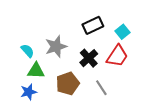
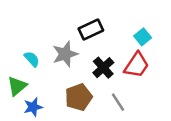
black rectangle: (93, 25) -> (91, 29), moved
green triangle: (36, 71) -> (17, 86), moved, turned -42

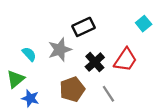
cyan square: (143, 37) -> (144, 24), moved
blue star: (33, 107) -> (30, 98), turned 30

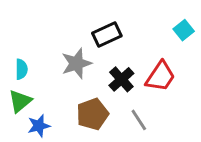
cyan semicircle: (29, 54) -> (21, 69), moved, turned 42
blue star: (30, 98) -> (39, 126), turned -30

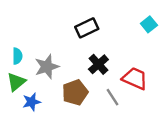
gray star: (76, 63) -> (47, 67), moved
red trapezoid: (161, 76) -> (135, 78), moved, turned -100

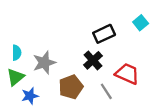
black rectangle: (87, 28) -> (104, 34), moved

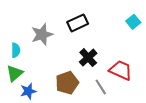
black rectangle: (104, 34) -> (78, 23), moved
gray star: (44, 63) -> (42, 34), moved

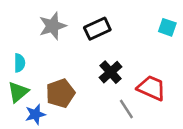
cyan square: (133, 22) -> (167, 27), turned -32
gray star: (42, 34) -> (52, 26), moved
brown pentagon: (67, 83) -> (60, 93), moved

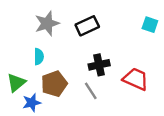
cyan semicircle: (20, 63) -> (39, 57), moved
black cross: (111, 72) -> (99, 65), turned 30
gray line: (126, 109) -> (91, 91), moved

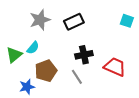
cyan semicircle: (39, 57) -> (33, 48), turned 40
green triangle: (16, 83) -> (14, 55), moved

